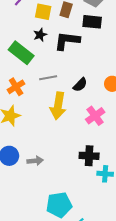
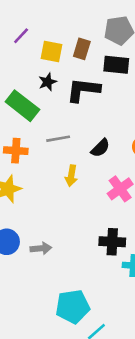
orange cross: (16, 87) -> (16, 151), turned 36
yellow arrow: (58, 106) -> (71, 176), size x0.6

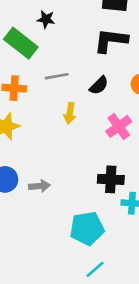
black star: (48, 82) -> (46, 19), turned 30
black L-shape: (83, 90) -> (111, 40), moved
cyan pentagon: (73, 307) -> (87, 228), moved

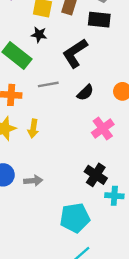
black L-shape: (111, 40) -> (75, 53), moved, turned -40
yellow arrow: (70, 113) -> (33, 129), moved
black cross: (111, 179) -> (96, 175), turned 30

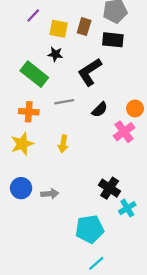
yellow arrow: (33, 129) -> (63, 144), moved
pink cross: (103, 129) -> (124, 132), moved
cyan cross: (114, 196) -> (127, 208), turned -35

